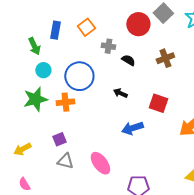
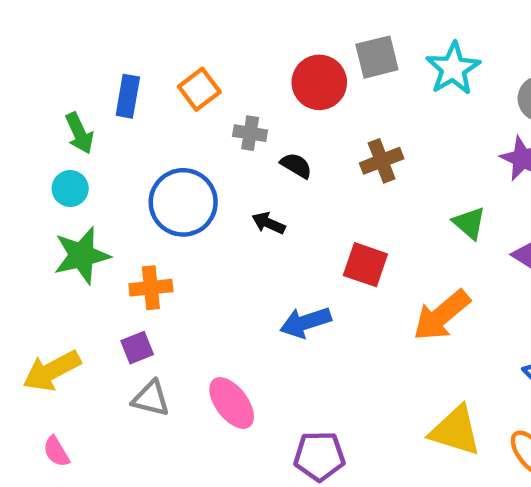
gray square: (163, 13) -> (377, 57), turned 30
cyan circle: (43, 70) -> (70, 189), moved
black arrow: (120, 93) -> (269, 223), moved
orange cross: (65, 102) -> (151, 288), moved
yellow arrow: (22, 149) -> (52, 371), size x1.4

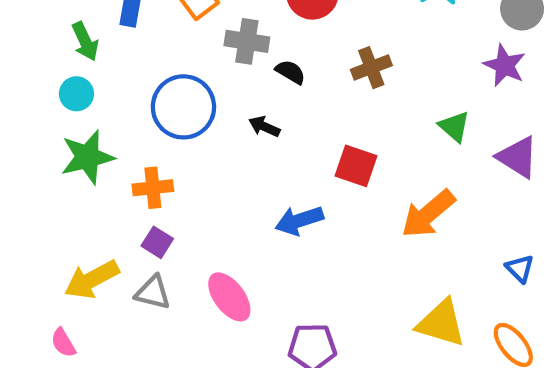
gray cross: (250, 133) -> (247, 41), size x1.4
purple square: (137, 348) -> (157, 242), moved, turned -36
yellow arrow: (52, 371) -> (92, 279), moved

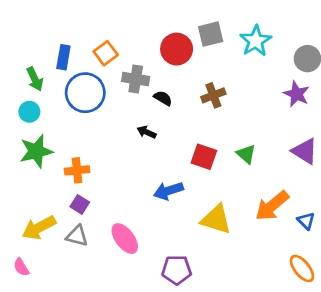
blue circle: (183, 107) -> (85, 93), moved
green triangle: (454, 127) -> (246, 154), moved
orange arrow: (428, 214) -> (272, 206), moved
yellow triangle: (441, 323) -> (216, 219), moved

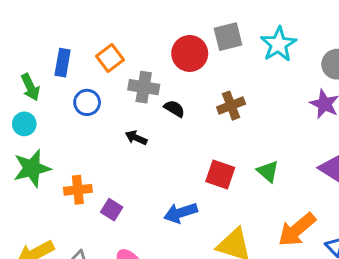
blue circle: (85, 93) -> (87, 102), size x0.6
black arrow: (147, 132) -> (136, 138), moved
purple square: (80, 204) -> (112, 210), moved

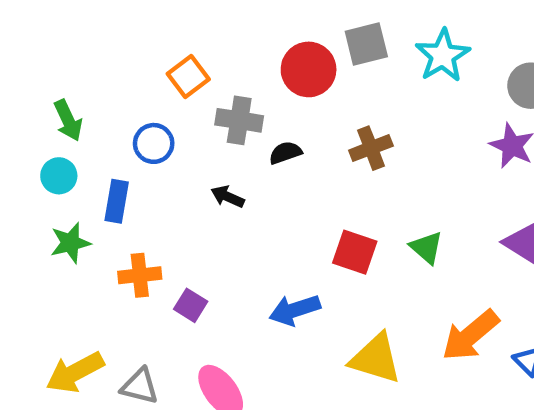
blue rectangle: (63, 63) -> (117, 201), moved
black semicircle: (174, 109) -> (285, 153), turned -50
green star: (32, 168) -> (70, 243), size x0.7

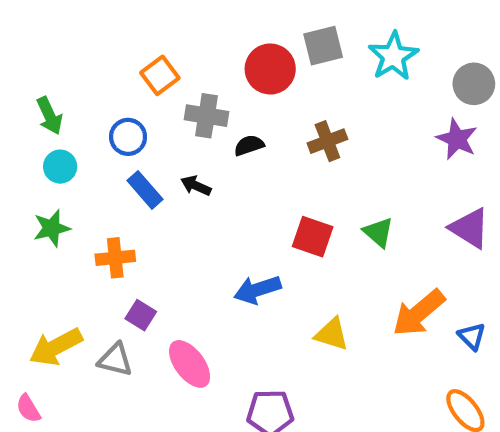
cyan circle: (59, 176) -> (60, 167), moved
blue rectangle: (117, 201) -> (145, 190), moved, turned -51
purple square: (191, 305) -> (141, 315), moved
yellow triangle: (376, 358) -> (332, 334), size x0.7

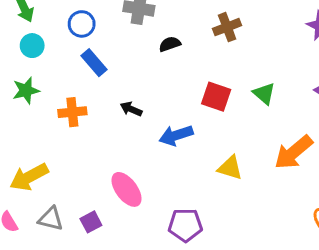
black semicircle: (249, 145) -> (170, 44), moved
black arrow: (196, 186) -> (131, 109), moved
purple square: (141, 315) -> (91, 222), moved, turned 30
gray triangle: (115, 360) -> (51, 219), moved

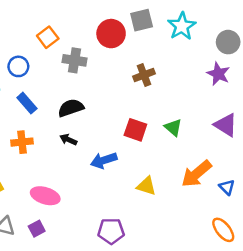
blue circle: (82, 24) -> (18, 66), moved
black semicircle: (170, 44) -> (71, 108), moved, size x1.5
blue rectangle: (94, 63) -> (27, 103), moved
pink ellipse: (126, 189) -> (45, 196), moved, turned -36

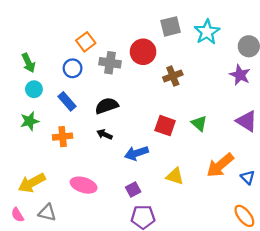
red circle: (111, 34) -> (143, 52), moved
blue circle: (18, 66) -> (73, 68), moved
purple square: (37, 229) -> (133, 189), moved

